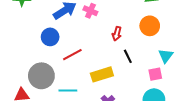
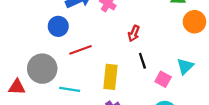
orange circle: (150, 26) -> (194, 22), moved
yellow rectangle: (102, 74) -> (110, 77), turned -75
pink square: (155, 74) -> (163, 79), moved, turned 32

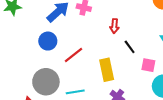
pink square: (163, 79) -> (148, 65), moved

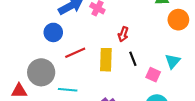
pink square: (148, 65) -> (153, 75), moved
yellow rectangle: (107, 70) -> (106, 60), moved

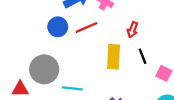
red line: (75, 53) -> (87, 27), moved

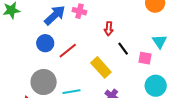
red line: (87, 27) -> (68, 51), moved
yellow rectangle: (114, 57) -> (101, 67), moved, turned -30

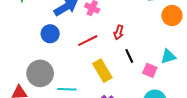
cyan triangle: (159, 42) -> (168, 56), turned 35
red line: (68, 51) -> (88, 41), moved

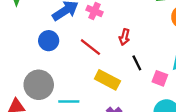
red line: (88, 41) -> (90, 47), turned 66
yellow rectangle: (102, 71) -> (107, 80), turned -30

